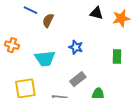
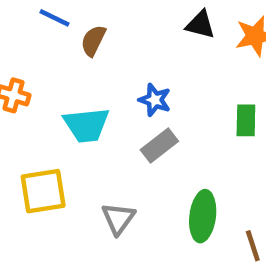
gray rectangle: (78, 79) -> (159, 145), moved

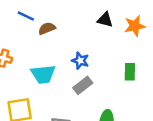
brown semicircle: (93, 41) -> (47, 28), turned 42

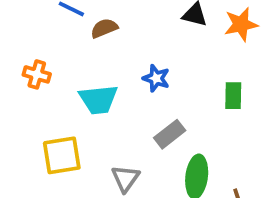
gray rectangle: (83, 85) -> (170, 134), moved

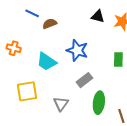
blue star: (156, 78) -> (77, 50), size x1.5
cyan trapezoid: (98, 99) -> (46, 62), turned 40

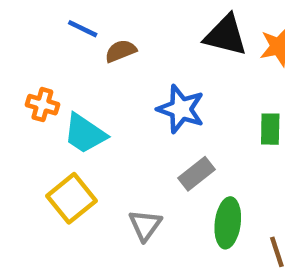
black triangle: (98, 16) -> (226, 35), size x1.5
cyan trapezoid: (46, 62) -> (85, 134), moved
yellow square: (27, 91) -> (71, 198), turned -30

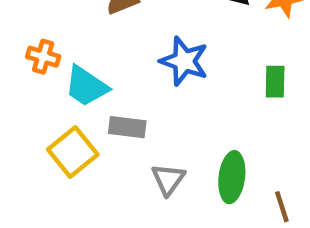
gray rectangle: (197, 174) -> (127, 127), moved, turned 45
gray triangle: (145, 225) -> (168, 179), moved

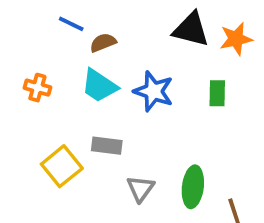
green rectangle: (275, 82) -> (217, 93), moved
cyan trapezoid: (86, 86) -> (99, 86), moved

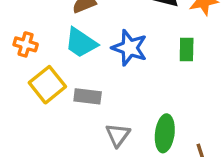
yellow square: (62, 166) -> (47, 85), moved

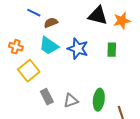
gray rectangle: (88, 96) -> (47, 97), moved, turned 56
gray triangle: (118, 135) -> (71, 101), turned 35

